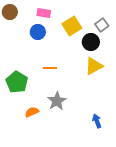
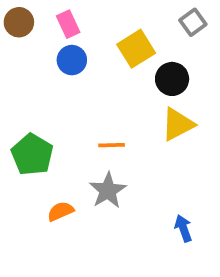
pink rectangle: (44, 13) -> (68, 24), moved, turned 56
gray square: (102, 25) -> (193, 22), moved
orange line: (50, 68) -> (112, 145), moved

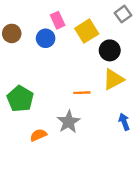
brown circle: (19, 22) -> (12, 33), moved
pink rectangle: (68, 24) -> (58, 20), moved
orange line: (112, 145) -> (82, 93), moved
blue arrow: (183, 228) -> (124, 122), moved

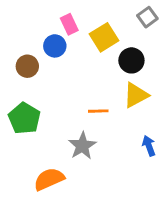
brown circle: (12, 33) -> (27, 66), moved
orange semicircle: (38, 135) -> (49, 179), moved, size x1.5

